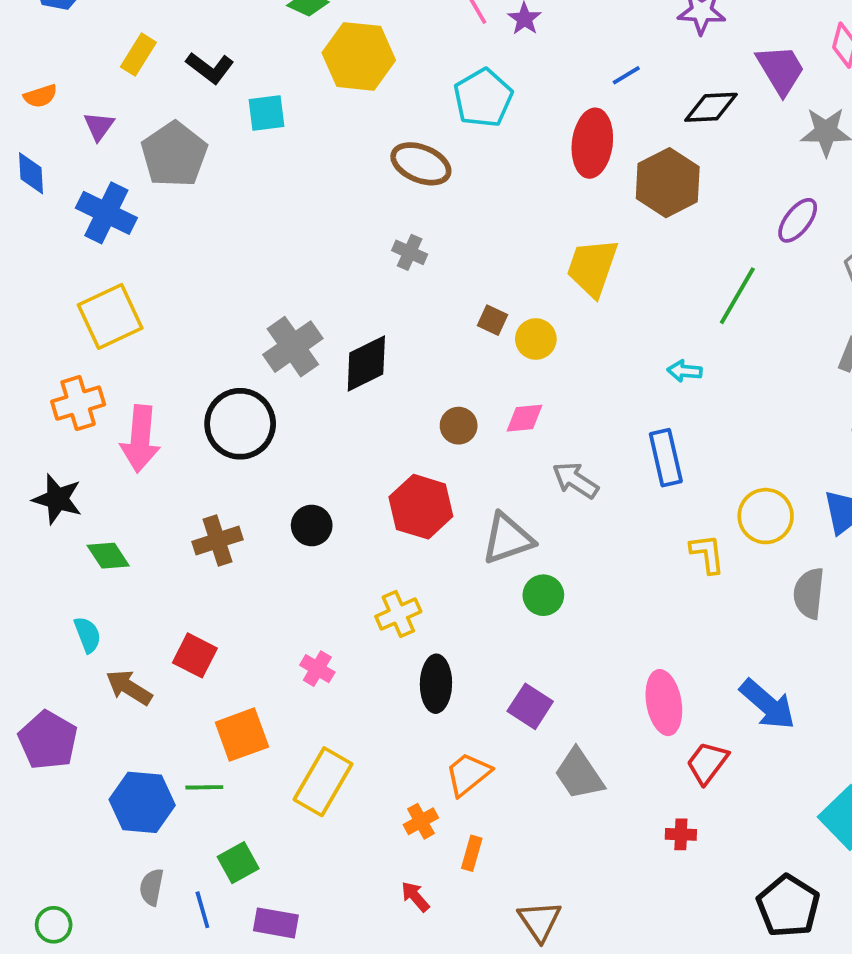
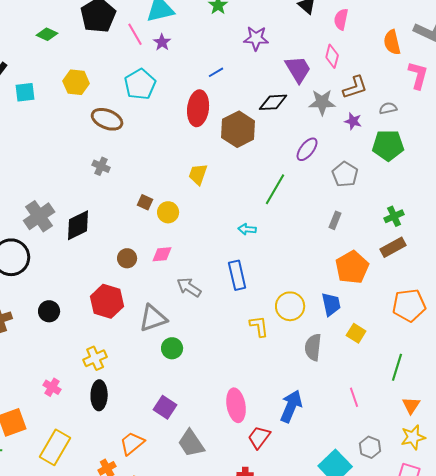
yellow hexagon: (359, 56) -> (76, 82), moved, size x0.7
black diamond: (711, 107) -> (273, 102), moved
yellow trapezoid: (592, 267) -> (198, 174), size x0.7
black ellipse: (436, 684) -> (99, 395), moved
blue arrow: (767, 704) -> (291, 406), turned -108

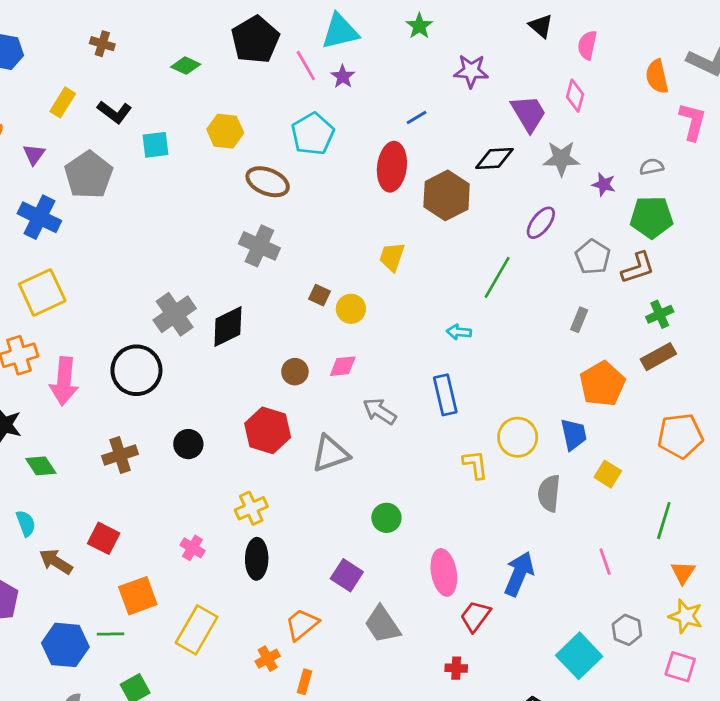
brown L-shape: (355, 87) -> (638, 268), moved
gray cross: (101, 166) -> (259, 246), size x1.6
green circle: (172, 348) -> (386, 518), moved
yellow star: (413, 437) -> (686, 616), turned 30

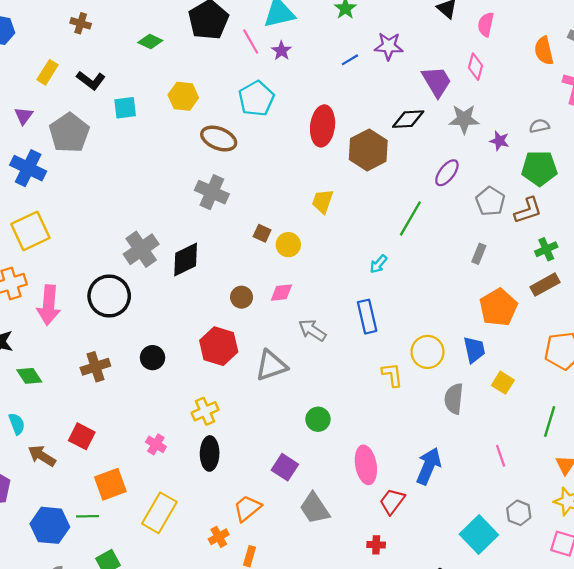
blue line: (417, 118) -> (350, 60), moved
cyan arrow: (459, 332) -> (378, 264), turned -54

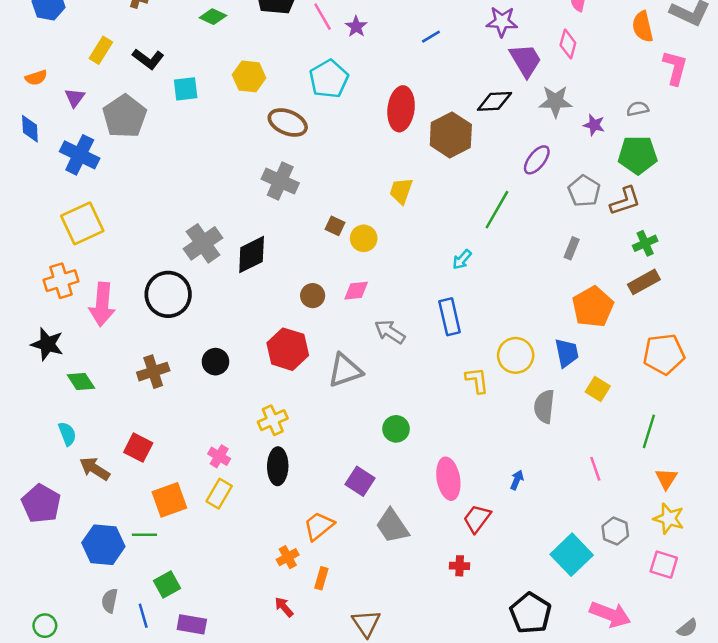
purple star: (389, 46) -> (502, 22), moved
blue arrow: (429, 466) -> (517, 480), size x0.5
yellow rectangle: (159, 513) -> (219, 494), moved, size x0.7

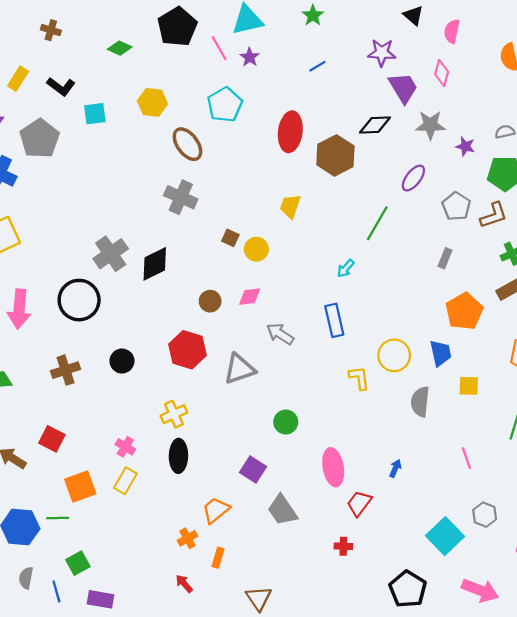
brown ellipse: (288, 122) -> (187, 144), turned 32
yellow square: (598, 389) -> (469, 386), turned -30

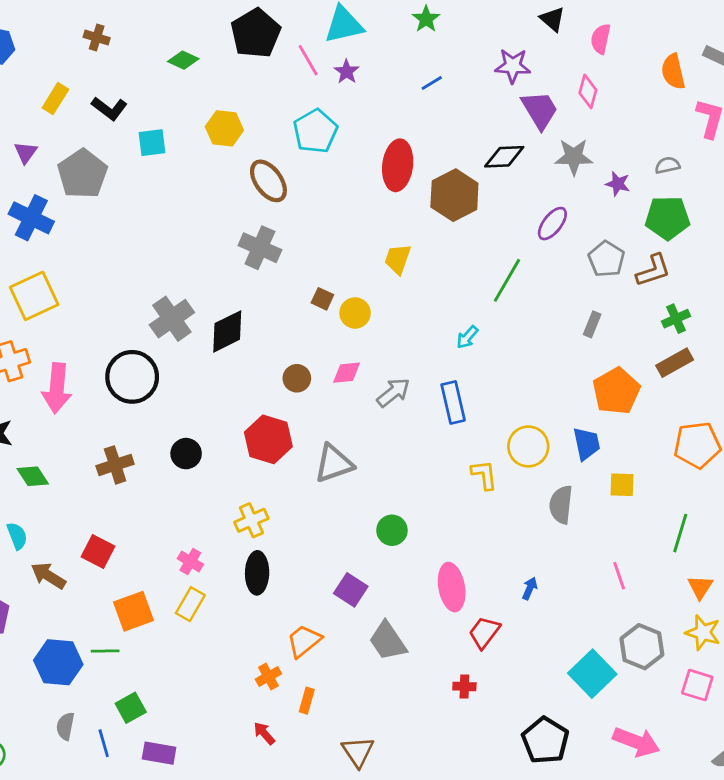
gray arrow: (280, 334) -> (393, 392), moved, turned 108
gray hexagon: (485, 515) -> (642, 647), size x1.4

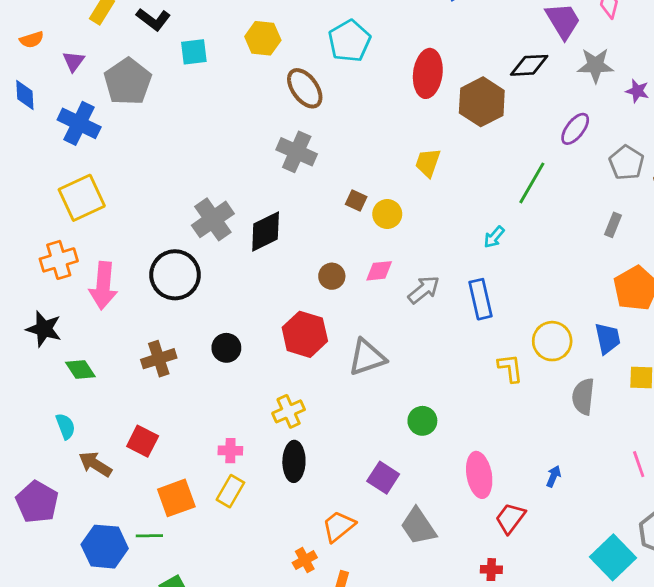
pink cross: (190, 561) -> (230, 451), turned -30

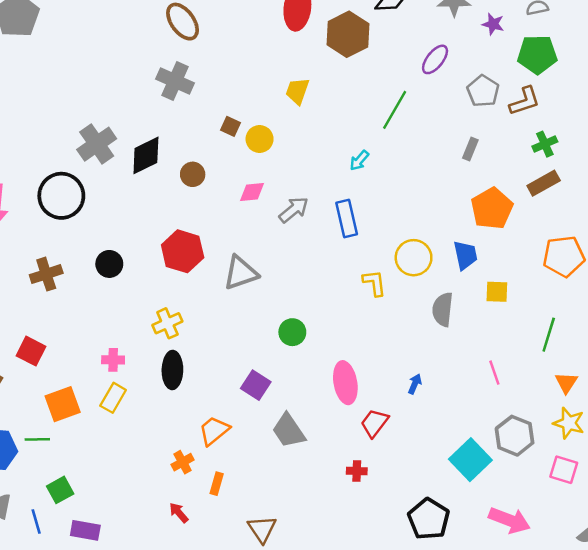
brown circle: (332, 276) -> (193, 174), moved

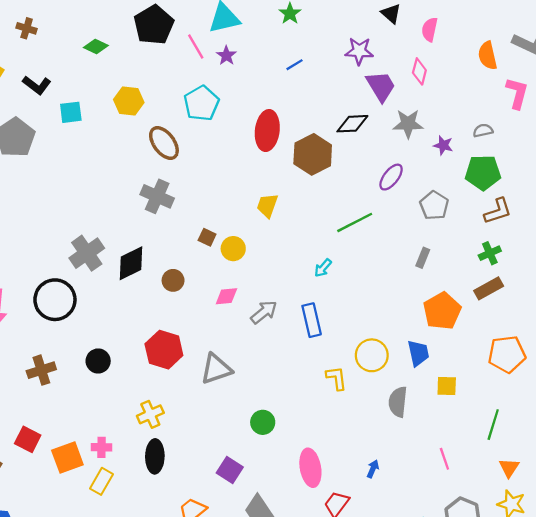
brown L-shape: (525, 101) -> (498, 211), moved
green line: (395, 110) -> (355, 222), turned 33
orange square: (63, 404) -> (67, 458), moved

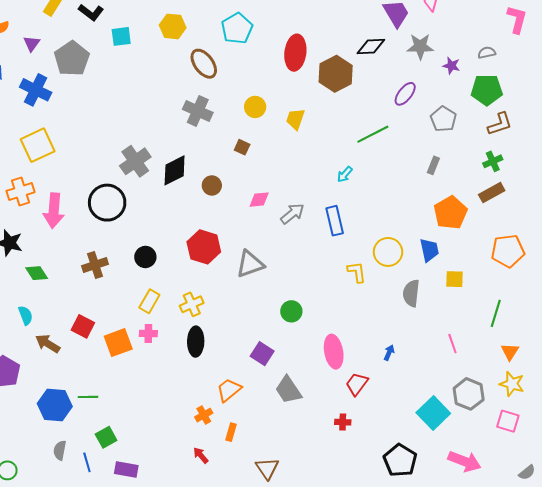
yellow circle: (233, 249) -> (255, 107), moved
yellow rectangle: (102, 481) -> (149, 301), moved

